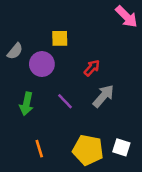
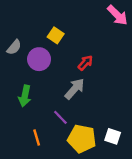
yellow square: (60, 38) -> (56, 35), turned 35
gray arrow: (103, 96) -> (75, 89), moved
purple line: (65, 101) -> (60, 117), moved

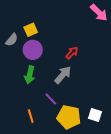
yellow square: (56, 35) -> (31, 30), moved, turned 32
green arrow: (25, 96) -> (30, 75), moved

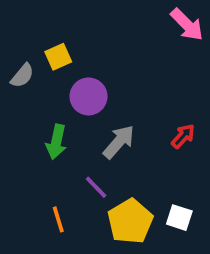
purple circle: (33, 50) -> (89, 96), moved
red arrow: (72, 53) -> (183, 136), moved
yellow pentagon: (69, 117) -> (130, 221), turned 30

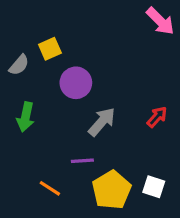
green arrow: (56, 142) -> (26, 117), moved
purple line: (96, 187) -> (82, 161), turned -50
orange line: (58, 219) -> (50, 188), turned -40

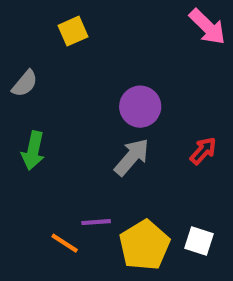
yellow square: (50, 49) -> (73, 31), moved
purple circle: (76, 83) -> (140, 107), moved
purple line: (82, 161) -> (96, 222), moved

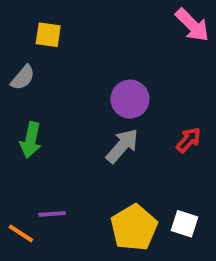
yellow square: (73, 31) -> (48, 35), moved, turned 32
purple line: (96, 222) -> (52, 214), moved
orange line: (65, 243) -> (21, 233), moved

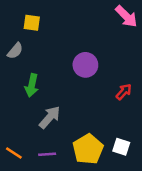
green arrow: (31, 140) -> (32, 85), moved
gray arrow: (122, 146) -> (50, 117), moved
purple line: (52, 214) -> (47, 154), moved

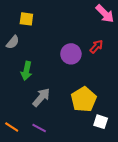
red arrow: (124, 92) -> (96, 46), moved
yellow pentagon: (88, 149) -> (84, 99), moved
purple line: (47, 154) -> (39, 128), turned 32

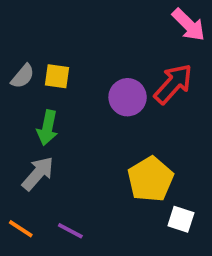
yellow square: (26, 19) -> (57, 76), moved
red arrow: (96, 46) -> (173, 84), size x1.6
gray arrow: (41, 97) -> (38, 173), moved

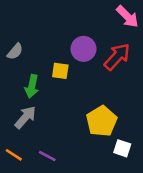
yellow square: (57, 76) -> (60, 71), moved
purple circle: (128, 97) -> (83, 49), moved

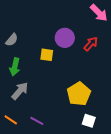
red arrow: (117, 57) -> (91, 44), size x0.7
green arrow: (32, 86) -> (15, 67), moved
white square: (122, 148) -> (89, 121), moved

